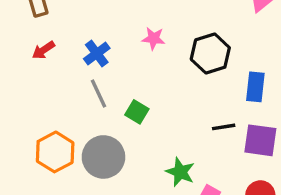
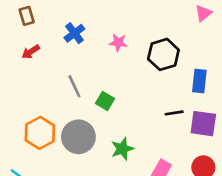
blue cross: (97, 54) -> (74, 33), moved
green star: (180, 172) -> (122, 149), moved, turned 30

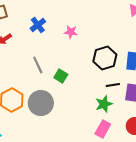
black hexagon: (163, 54) -> (105, 58), moved
green star: (122, 149) -> (104, 104), moved

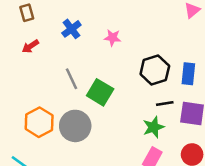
green square: (61, 76) -> (100, 92), size x1.5

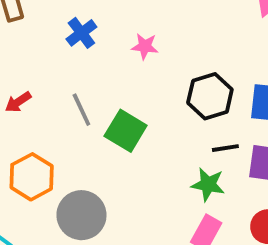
red arrow: (30, 46) -> (18, 102), moved
gray circle: (75, 126) -> (81, 215), moved
green star: (154, 127) -> (208, 184), turned 30

